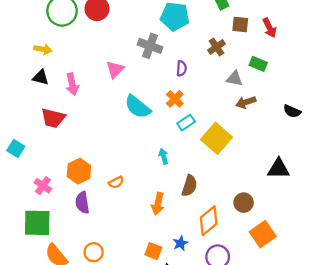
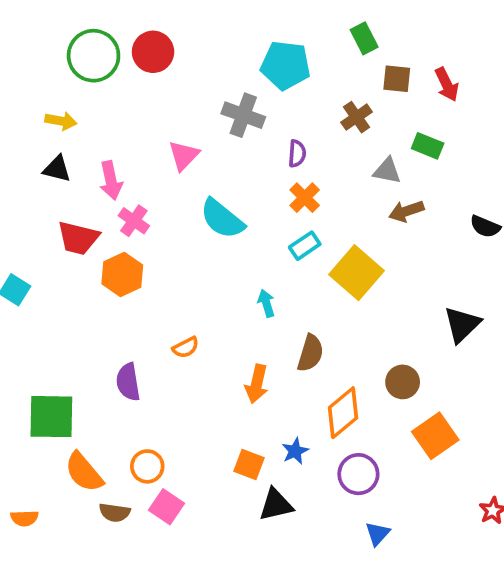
orange cross: (175, 99) -> (305, 198), moved
black triangle: (279, 169) -> (462, 324), turned -45
orange hexagon: (79, 171) -> (122, 274), moved
pink cross: (43, 186) -> (134, 221), moved

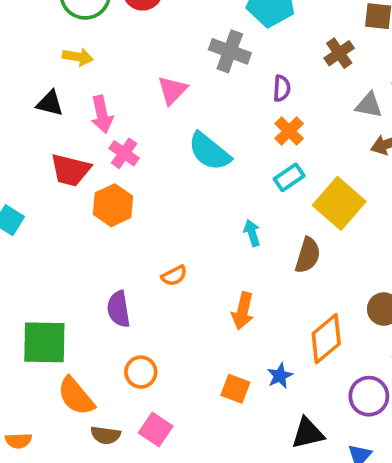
yellow arrow: (61, 121) -> (78, 57), moved
brown semicircle: (310, 353) -> (308, 255), moved
orange circle: (147, 466) -> (141, 372), moved
purple circle: (358, 474) -> (369, 396), moved
black triangle: (276, 505) -> (308, 433), moved

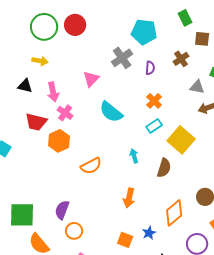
gray cross: (230, 51) -> (122, 58), turned 35
purple semicircle: (282, 88) -> (150, 68), moved
orange semicircle: (174, 276) -> (91, 166), moved, size x1.5
purple semicircle: (119, 309) -> (62, 210), moved, turned 30

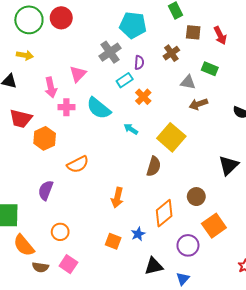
pink arrow: (53, 92) -> (51, 87), moved
pink cross: (65, 113) -> (66, 107), moved, turned -35
cyan rectangle: (154, 126) -> (125, 80), moved
cyan arrow: (134, 156) -> (131, 129), moved, turned -40
purple semicircle: (62, 210) -> (46, 190), moved

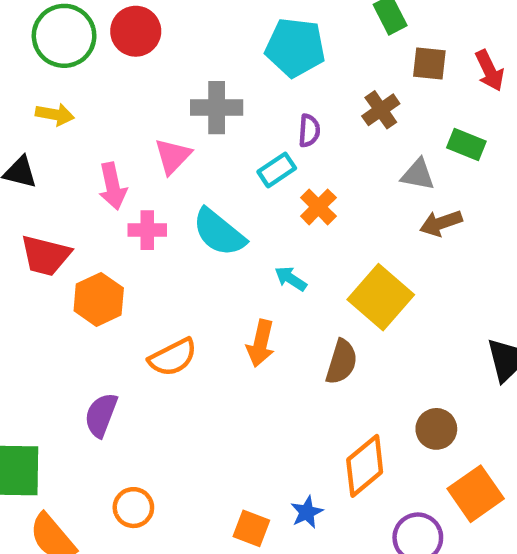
gray cross: (110, 52) -> (217, 108), moved, turned 35
orange arrow: (117, 198) -> (261, 343), moved

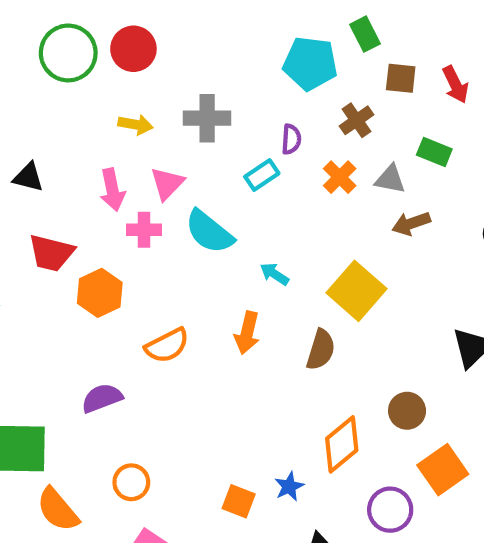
cyan pentagon: (295, 47) -> (310, 64), moved
yellow arrow: (55, 114) -> (136, 125), moved
pink triangle: (173, 156) -> (167, 183), moved
orange cross: (318, 207) -> (340, 177), moved
purple semicircle: (101, 415) -> (102, 398), turned 48

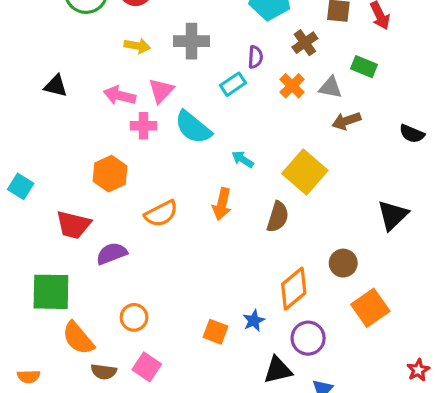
pink arrow: (112, 190) -> (120, 95), turned 116
red trapezoid: (51, 253) -> (73, 225), moved
purple circle: (390, 510) -> (308, 338), moved

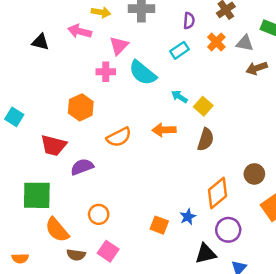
cyan rectangle: (233, 84) -> (179, 50), moved
pink arrow: (120, 95) -> (80, 31), moved
yellow square: (305, 172) -> (203, 106), moved, size x0.6
orange arrow: (222, 204) -> (164, 130), turned 75

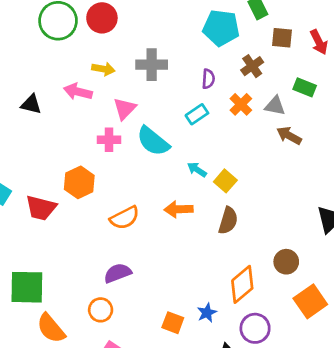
brown arrow: (257, 68) -> (289, 136), turned 48
red trapezoid: (53, 145) -> (41, 208), moved
purple semicircle: (82, 167) -> (118, 273), moved

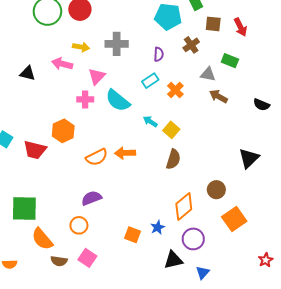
orange cross: (241, 104) -> (175, 90), moved
orange arrow: (179, 209) -> (125, 153), moved

